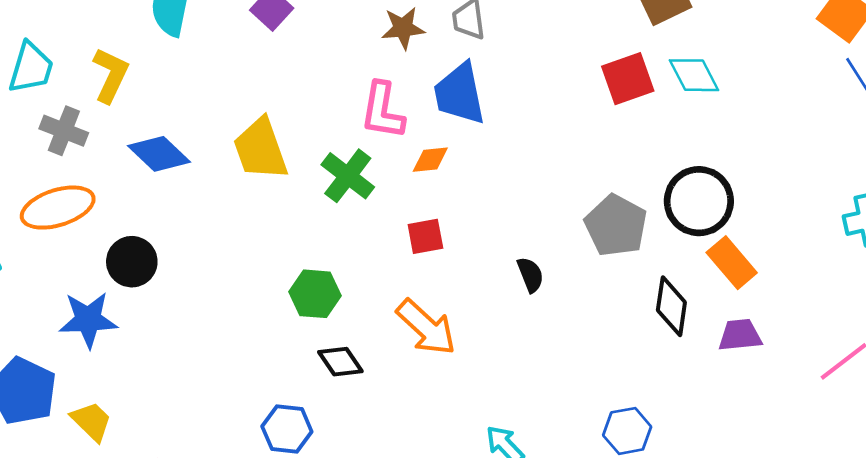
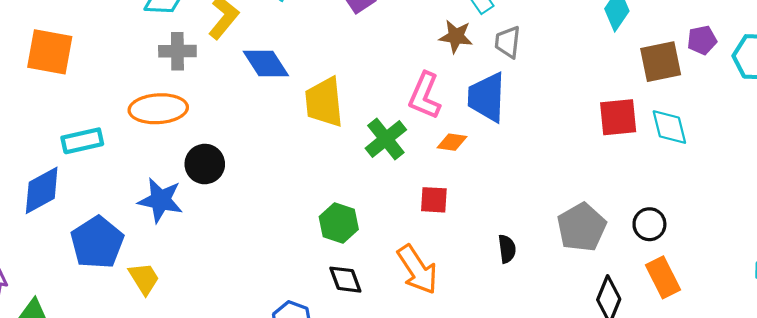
gray cross: (64, 131) -> (177, 51), turned -36
blue diamond: (159, 154) -> (266, 64), moved
black circle: (699, 201) -> (649, 224), size x0.6

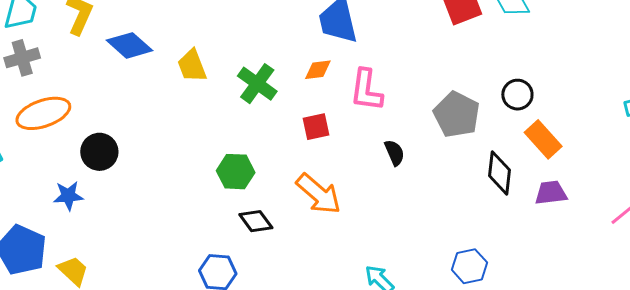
gray cross: (177, 51) -> (22, 58), moved
pink L-shape: (425, 96) -> (366, 90), moved
yellow trapezoid: (324, 102) -> (192, 66), size x0.7
blue star: (160, 200) -> (68, 196), size x0.7

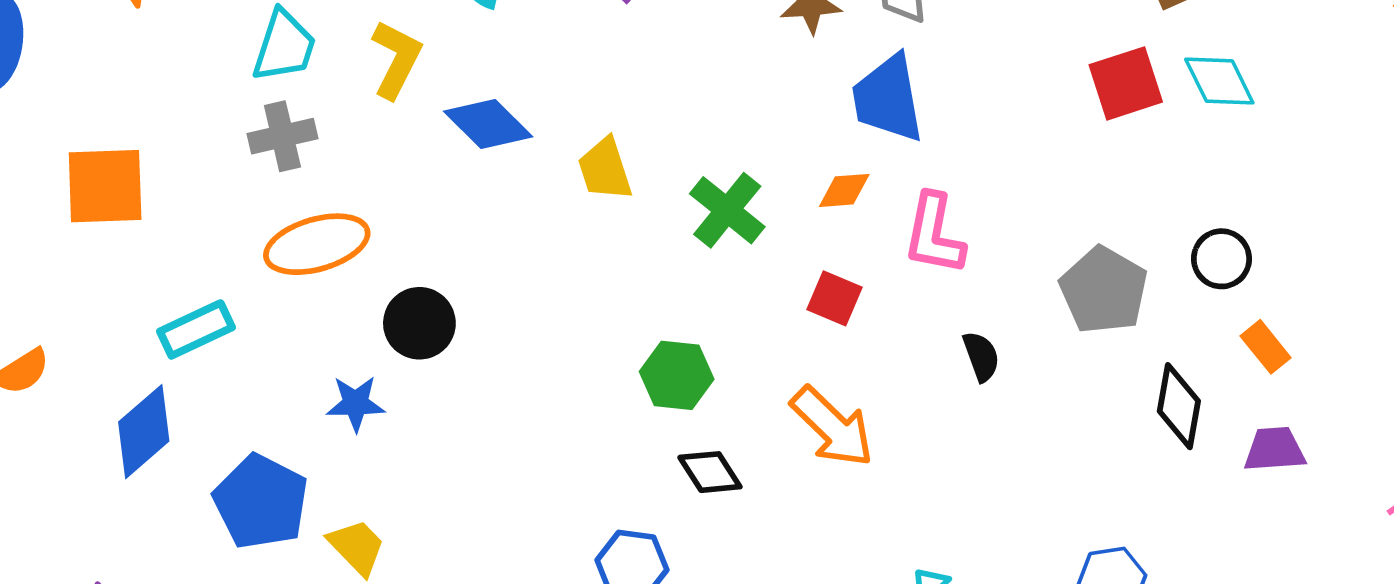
red square: (316, 127) -> (834, 298), turned 32
orange rectangle: (543, 139) -> (1266, 347), size x0.7

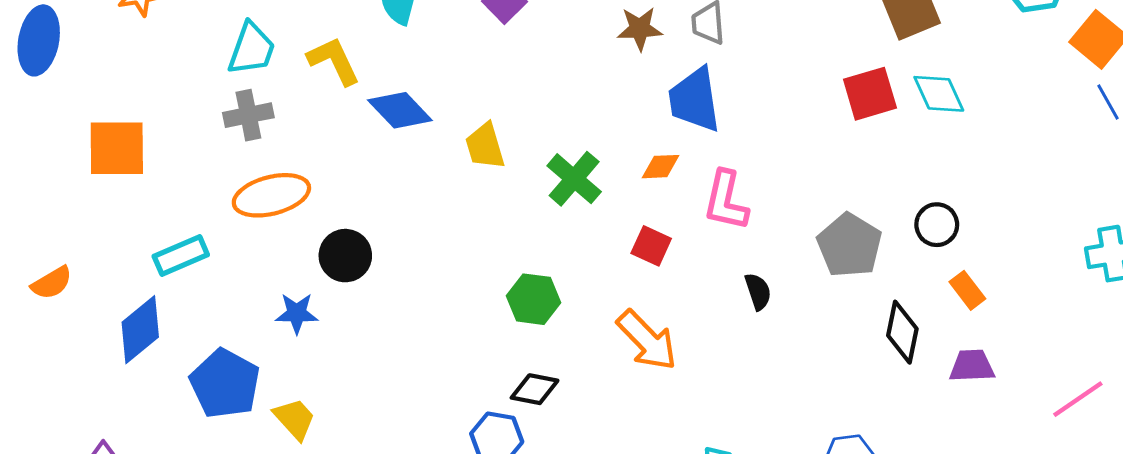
yellow L-shape: (396, 59) -> (334, 61), turned -54
black diamond: (710, 472) -> (535, 389), moved, turned -48

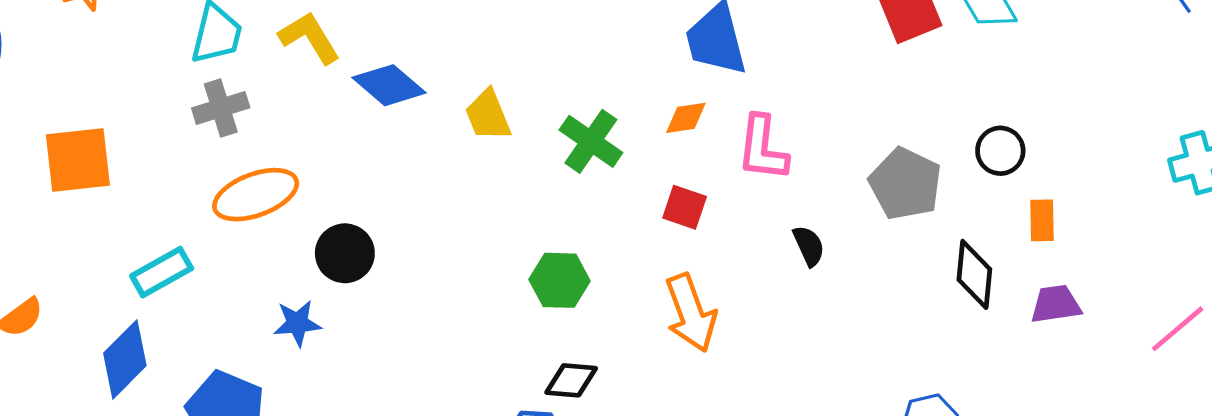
orange rectangle: (967, 290) -> (1042, 220), turned 42
orange arrow: (647, 340) -> (691, 313), turned 30

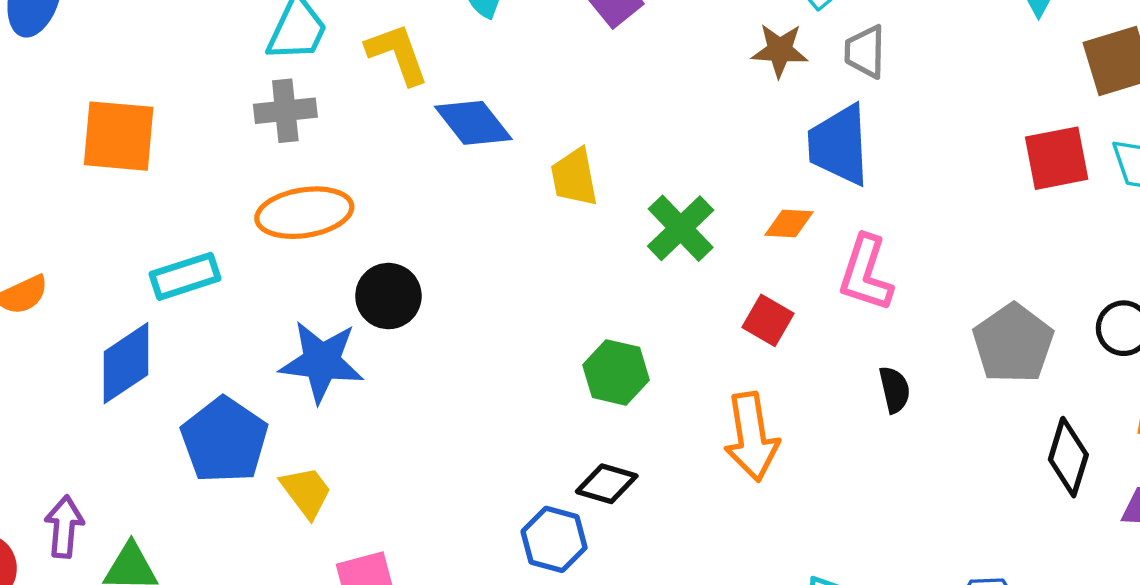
blue star: (297, 323) -> (322, 362), size x1.6

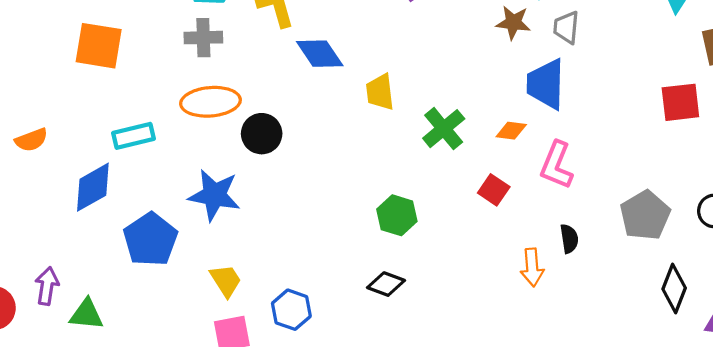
black circle: (388, 296) -> (262, 134), moved
orange arrow: (752, 437) -> (532, 267), moved, size x0.7
yellow trapezoid: (306, 492) -> (226, 281), moved
blue hexagon: (554, 539) -> (291, 310), moved

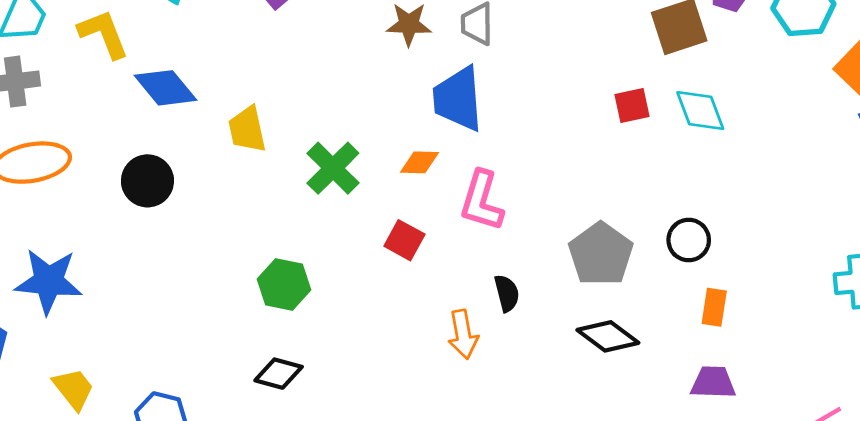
red square: (680, 102) -> (632, 105), size x0.7
black circle: (262, 134) -> (147, 181), moved
black diamond: (674, 289) -> (608, 336), moved, turned -69

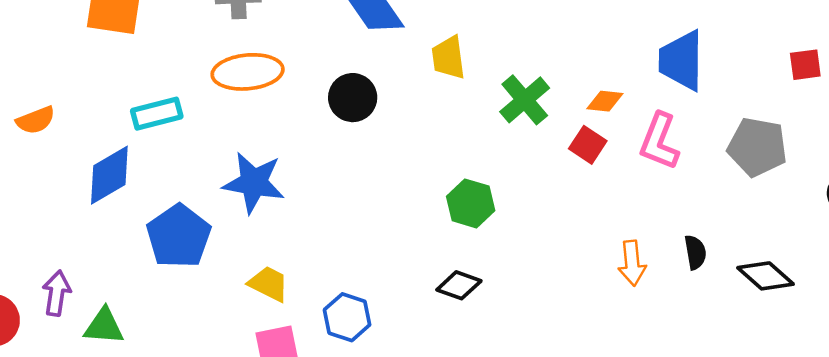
blue trapezoid: (458, 99) -> (681, 61), moved
red square: (404, 240) -> (588, 145), moved
gray pentagon: (601, 254) -> (757, 147), moved, turned -30
black semicircle: (507, 293) -> (695, 252), moved
yellow trapezoid: (74, 389) -> (269, 284), turned -30

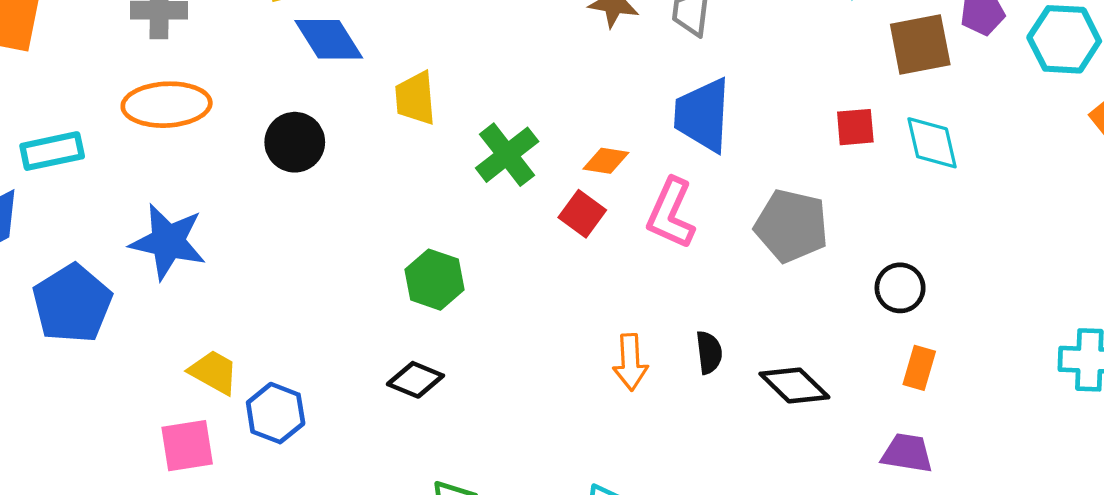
yellow trapezoid: (269, 284) -> (214, 372), moved

